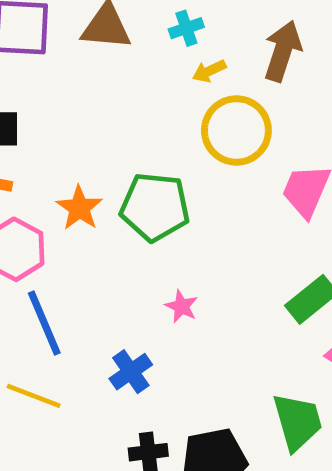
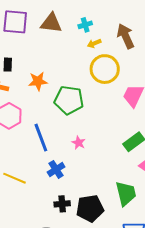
brown arrow: (283, 51) -> (126, 36), turned -45
orange star: (79, 208) -> (38, 81), moved, turned 30
blue line: (44, 323) -> (41, 138), moved

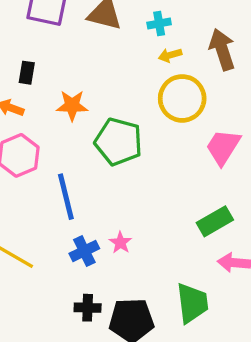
pink star: (79, 143) -> (120, 243), moved

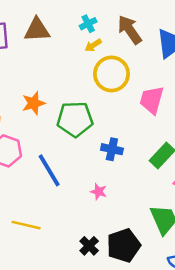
cyan cross: (159, 23) -> (88, 24), moved
blue cross: (84, 251) -> (112, 149), moved, turned -35
black cross: (88, 308) -> (89, 246), turned -30

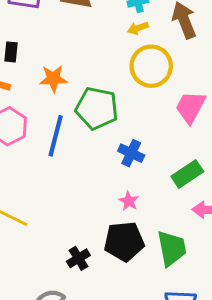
blue line: (49, 170) -> (56, 136), moved, turned 32
pink star: (99, 192) -> (129, 201), moved
black pentagon: (124, 245) -> (124, 242), moved

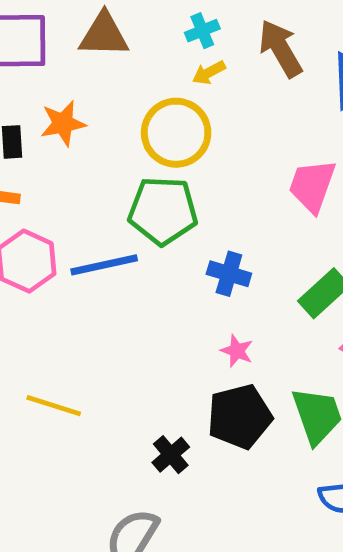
yellow circle: (151, 66) -> (176, 133), moved
orange star: (53, 79) -> (63, 123), moved
blue line: (56, 136) -> (104, 265), turned 72

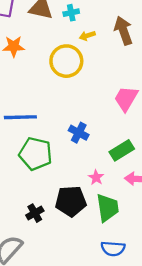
cyan cross: (202, 31) -> (71, 13), moved
green pentagon: (163, 211) -> (36, 154), moved
pink star: (237, 351) -> (96, 177), moved

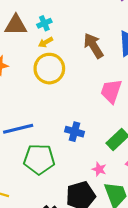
brown arrow: (123, 31) -> (93, 46), moved
yellow arrow: (87, 36) -> (46, 42), moved

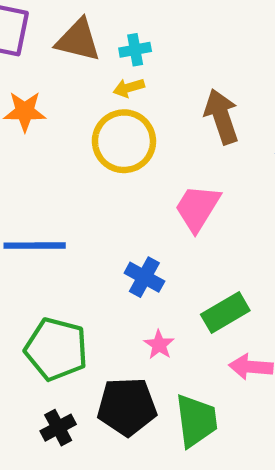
pink trapezoid: (111, 91) -> (197, 208), moved
green pentagon: (39, 159) -> (56, 349), moved
pink star: (99, 169) -> (159, 345), moved

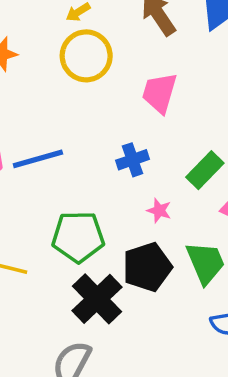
blue cross: (144, 277) -> (133, 160), turned -32
black cross: (58, 428) -> (97, 299), size x1.8

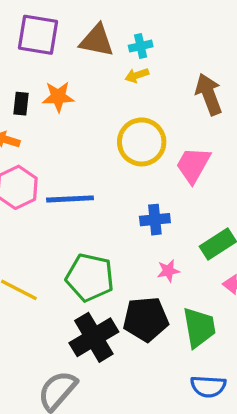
yellow circle: (86, 56) -> (142, 142), moved
pink star: (159, 210) -> (168, 271), turned 30

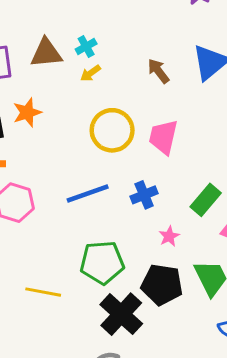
brown arrow: (209, 94) -> (158, 71), size x0.7
blue line: (70, 199) -> (88, 194), moved
black pentagon: (146, 319) -> (162, 285), turned 30

